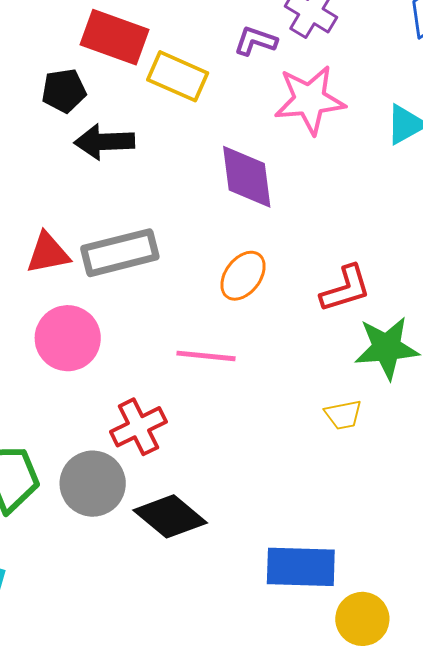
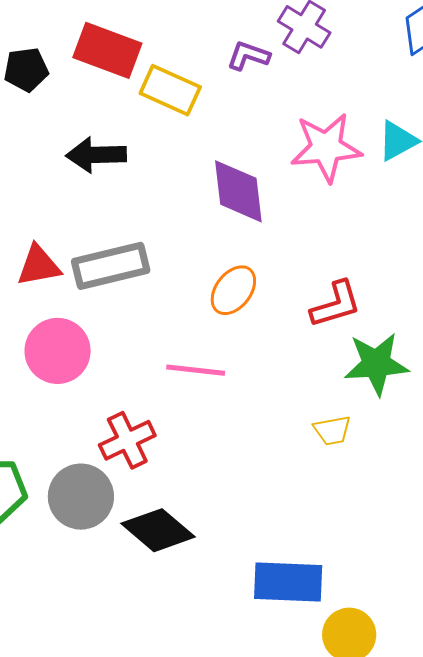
black pentagon: (64, 91) -> (26, 70), moved
pink star: (310, 100) -> (326, 147), moved

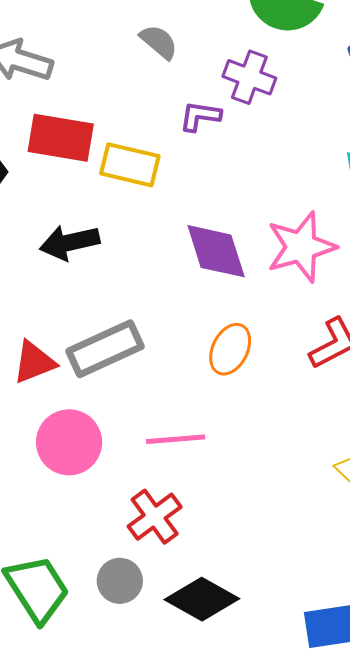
pink star: (326, 147) -> (301, 247), moved
pink line: (196, 370) -> (176, 439), moved
gray circle: (81, 497) -> (120, 581), size x0.7

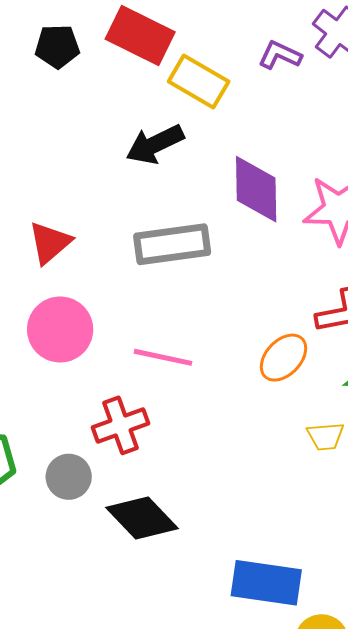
black arrow: (70, 242) -> (155, 144), moved, turned -30
gray rectangle: (105, 349) -> (172, 244), moved
orange ellipse: (230, 349) -> (283, 358), moved
red triangle: (34, 362) -> (50, 243), turned -36

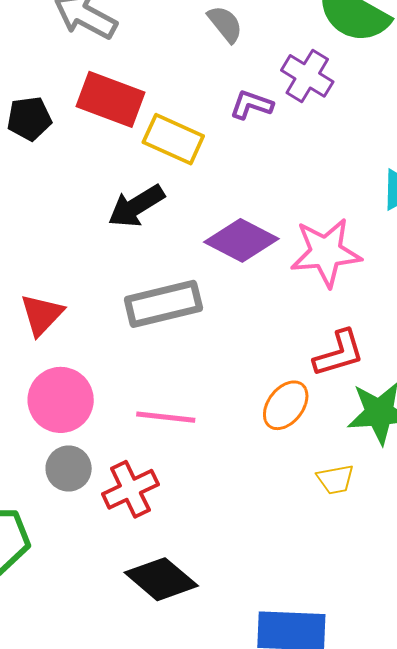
purple diamond: (256, 189) -> (241, 240), turned -56
gray circle: (69, 477) -> (69, 469), moved

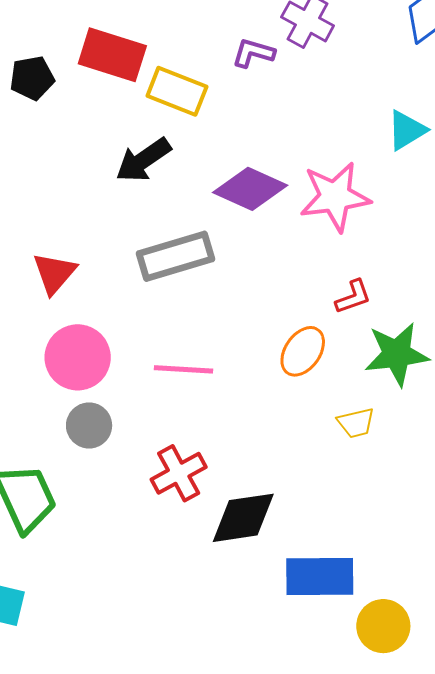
red L-shape: (339, 353) -> (353, 297), size x0.7
red cross: (130, 489) -> (179, 473), moved
black diamond: (161, 579) -> (243, 518), moved, turned -46

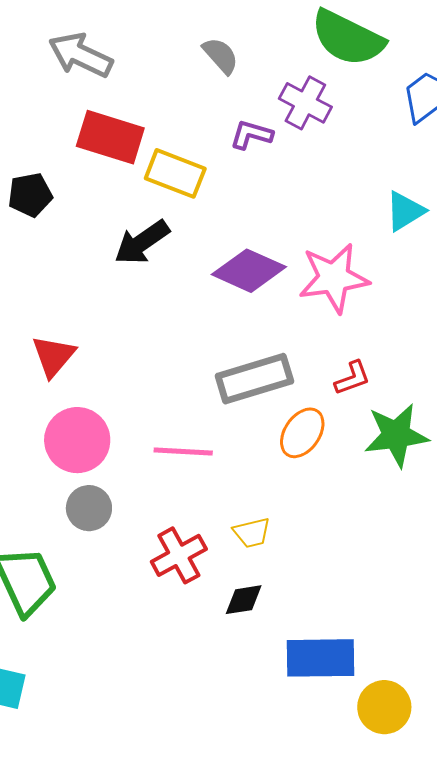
black pentagon: (32, 78) -> (30, 195), moved
gray rectangle: (176, 256) -> (254, 379), moved
yellow trapezoid: (356, 423) -> (252, 533), moved
black diamond: (243, 518) -> (244, 600), size x0.6

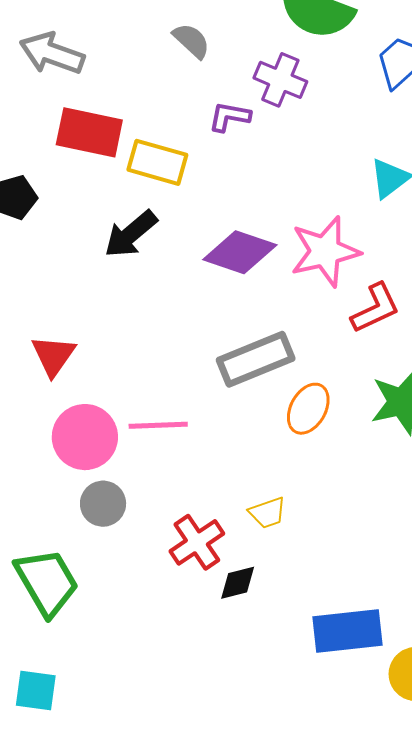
red L-shape: (352, 378) -> (375, 308), moved, size x1.4
pink line: (183, 451) -> (158, 425), moved
black diamond: (244, 600) -> (238, 583), moved

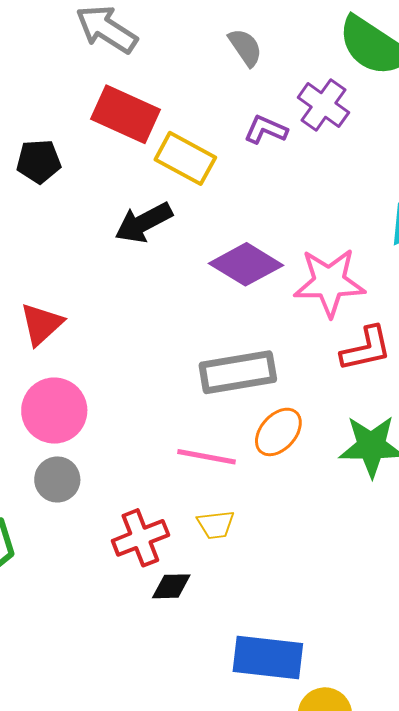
pink line: (158, 425) -> (207, 457), moved

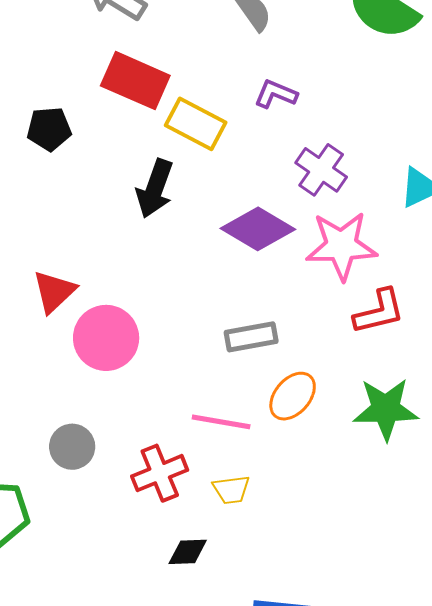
purple cross: (323, 105) -> (321, 170), moved
black arrow: (144, 223) -> (155, 189), turned -42
gray rectangle: (238, 372) -> (251, 337), size x0.7
pink circle: (54, 411) -> (106, 338), moved
red cross: (140, 538) -> (160, 473), moved

